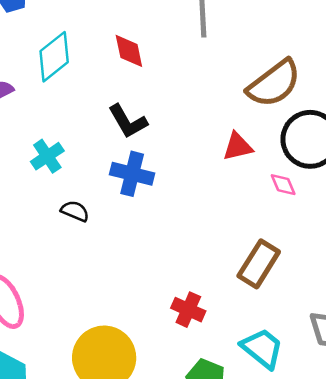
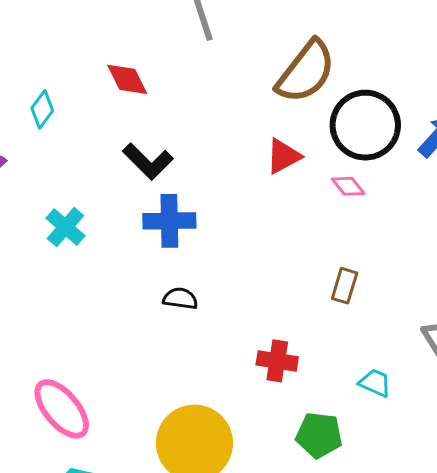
cyan diamond: (54, 57) -> (42, 109), size x0.6
black semicircle: (75, 211) -> (180, 299), moved
brown rectangle: (259, 264) -> (345, 286), size x0.6
cyan trapezoid: (262, 348) -> (375, 383), size x0.6

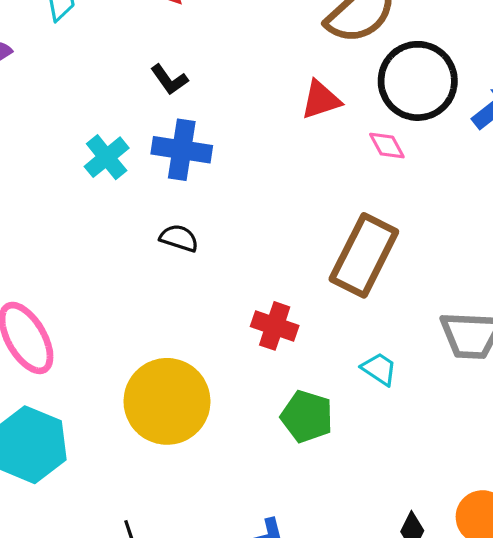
black L-shape: (148, 161) -> (169, 80), size x0.7
cyan cross: (65, 227) -> (107, 157), moved
brown rectangle: (345, 286) -> (364, 255), size x2.0

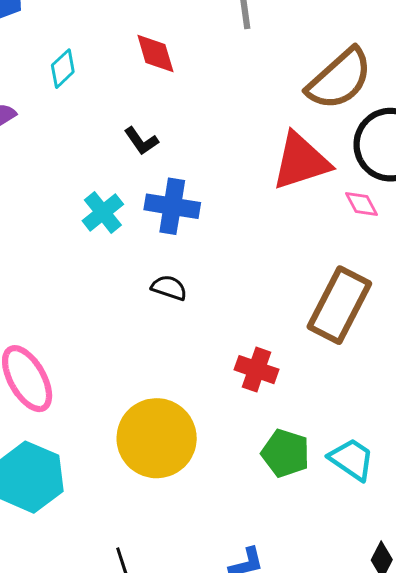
black L-shape: (169, 80) -> (141, 141), moved
red triangle: (321, 100) -> (301, 161), size x1.6
cyan trapezoid: (379, 369) -> (352, 459), moved, size x1.4

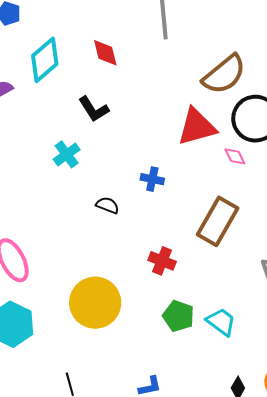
cyan diamond: (63, 69) -> (45, 60), size x1.8
black L-shape: (141, 141) -> (94, 109), size x1.4
blue cross: (172, 206) -> (152, 179), moved, size x0.7

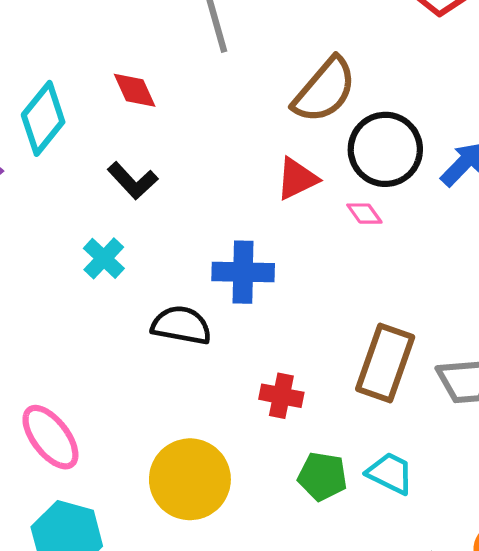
red triangle: (197, 127) -> (297, 179), size x0.7
blue cross: (152, 179) -> (243, 272), size x1.6
black semicircle: (107, 205) -> (181, 325), size x1.6
brown rectangle: (218, 221) -> (385, 363), moved

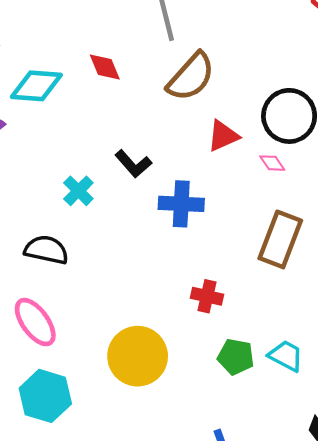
brown semicircle: (325, 90) -> (191, 77), moved
cyan diamond: (43, 118) -> (36, 86), turned 54
black L-shape: (133, 181) -> (133, 164), moved
black semicircle: (181, 325) -> (46, 250), moved
brown rectangle: (385, 363) -> (280, 239), moved

